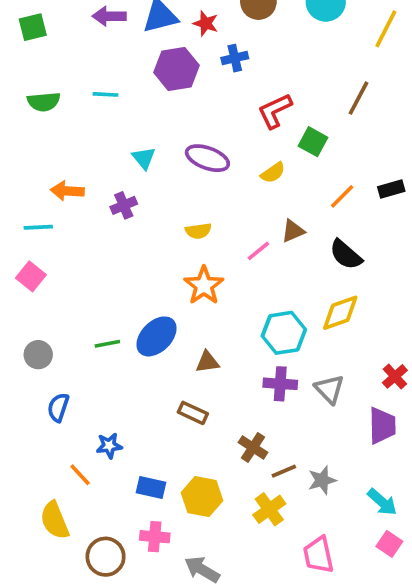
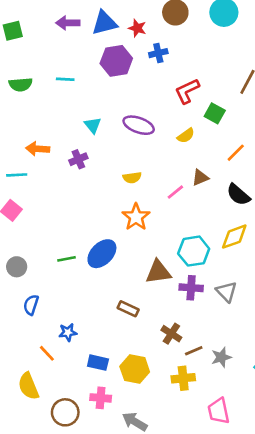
brown triangle: (207, 362) -> (158, 272), moved, size x1.5
yellow cross: (269, 509) -> (183, 378), turned 30

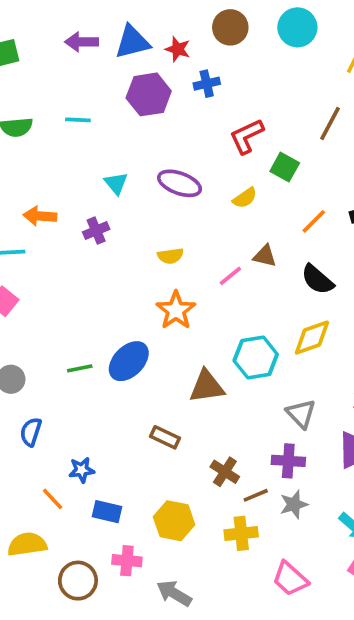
brown triangle: (200, 178) -> (265, 256), turned 36
purple cross: (191, 288) -> (288, 461), moved
blue rectangle: (98, 363) -> (107, 512), moved
yellow semicircle: (28, 386) -> (27, 544), turned 104
pink trapezoid: (219, 411) -> (290, 579), turned -36

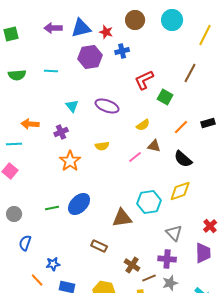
yellow semicircle: (245, 198) -> (143, 125), moved
orange star: (176, 310) -> (70, 161), moved

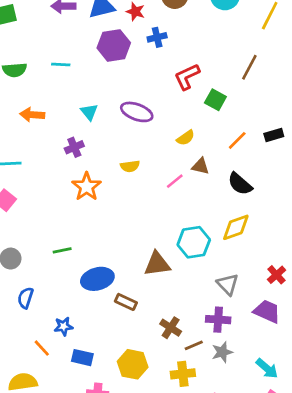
orange arrow: (30, 124) -> (32, 115), moved
blue ellipse: (79, 204) -> (97, 279), moved, turned 30
purple trapezoid: (203, 253) -> (267, 311), turned -65

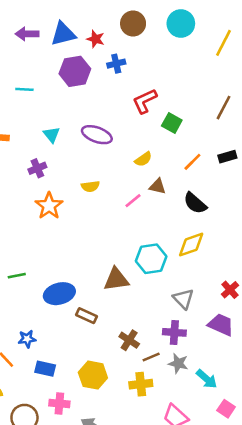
brown line: (249, 67) -> (223, 108), moved
green line: (62, 250) -> (17, 276), moved
gray star: (222, 352) -> (178, 363), turned 30
cyan arrow: (267, 368) -> (207, 379), moved

